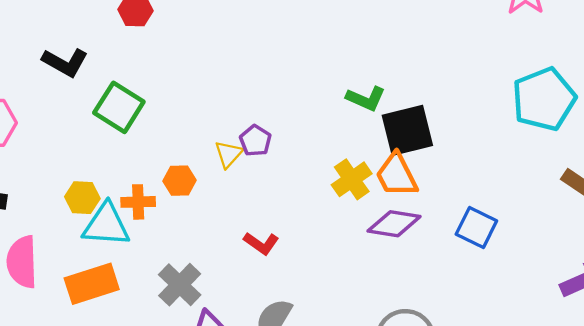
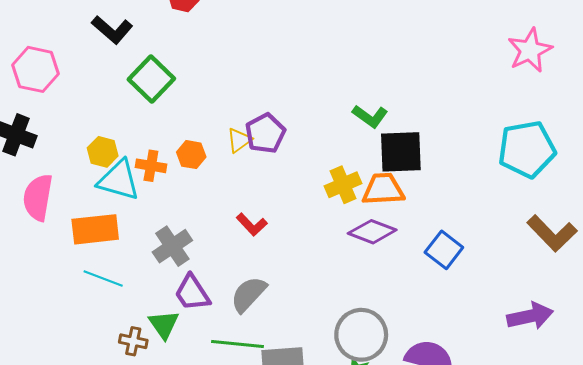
purple pentagon: (255, 141) -> (265, 133), size x1.4
orange trapezoid: (397, 175) -> (383, 189), turned 102

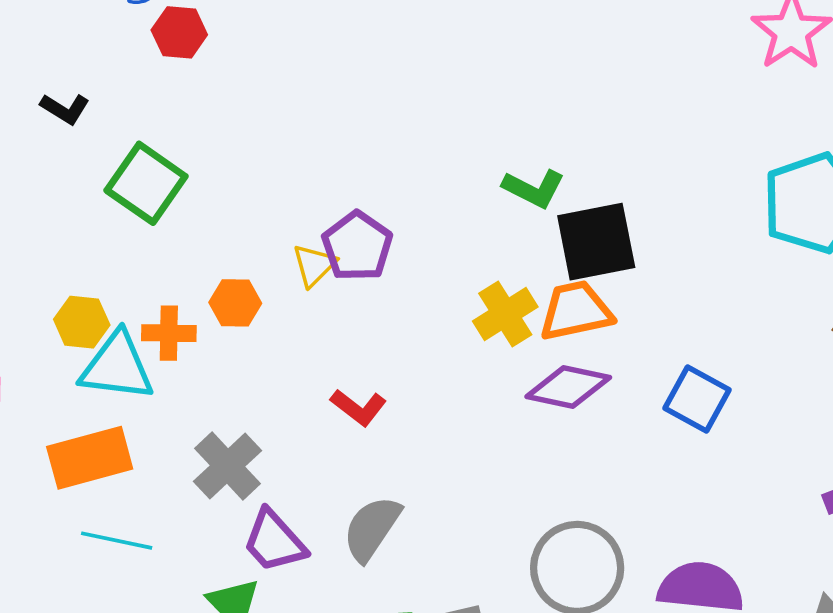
black L-shape: (112, 30) -> (65, 109), size x0.7

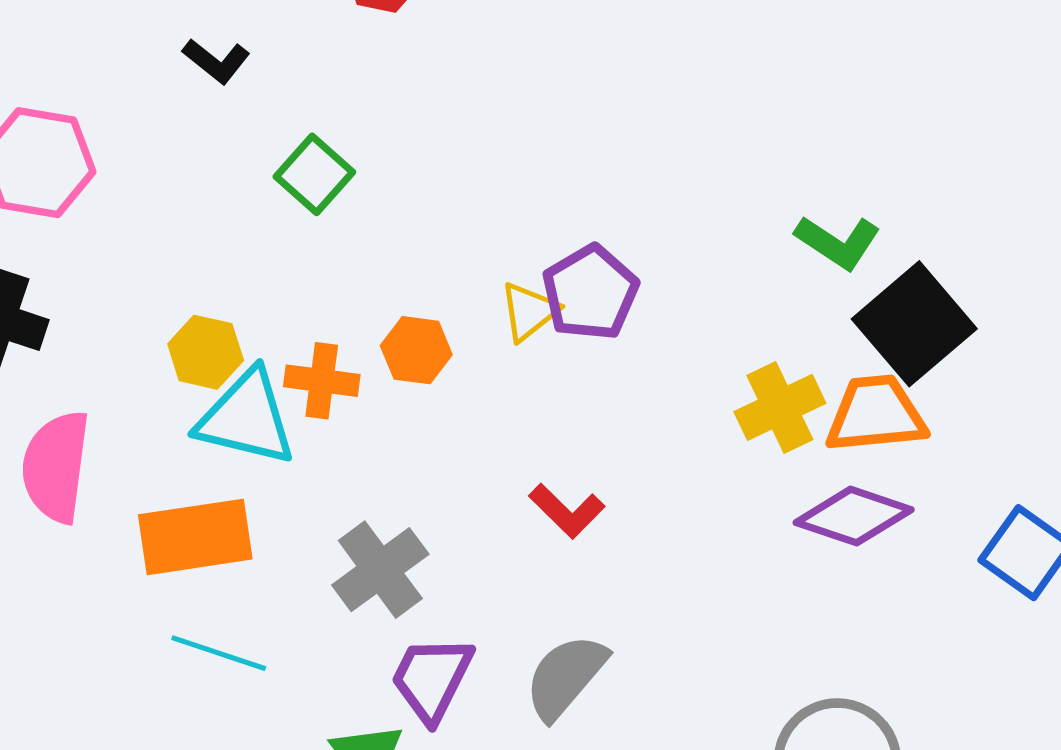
green square: (146, 183) -> (314, 174), size x0.7
black square: (596, 242) -> (914, 324), turned -36
purple trapezoid: (274, 541) -> (432, 679), turned 62

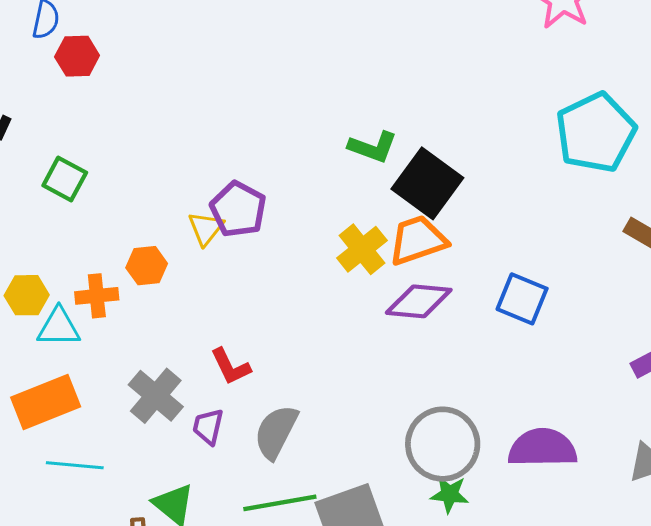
cyan triangle: (246, 418) -> (59, 327), size x0.7
red L-shape: (567, 511) -> (231, 367), moved, turned 33
purple trapezoid: (432, 679) -> (208, 427), moved, size x0.7

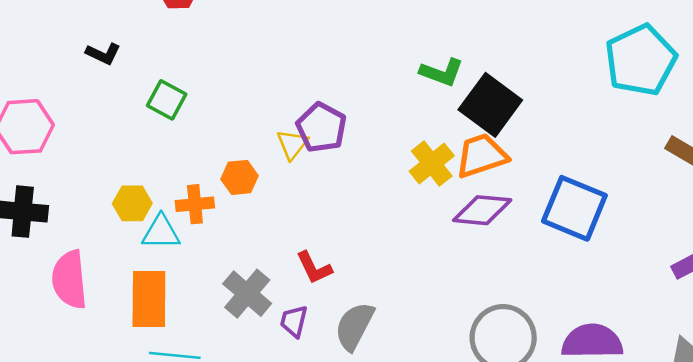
blue square: (522, 299) -> (574, 208), size x1.4
orange rectangle: (46, 402) -> (149, 299), turned -68

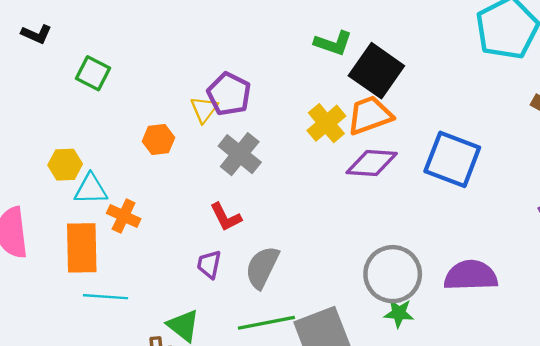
orange cross: (195, 204) -> (124, 216), moved, turned 32
gray cross: (247, 294) -> (240, 154), moved

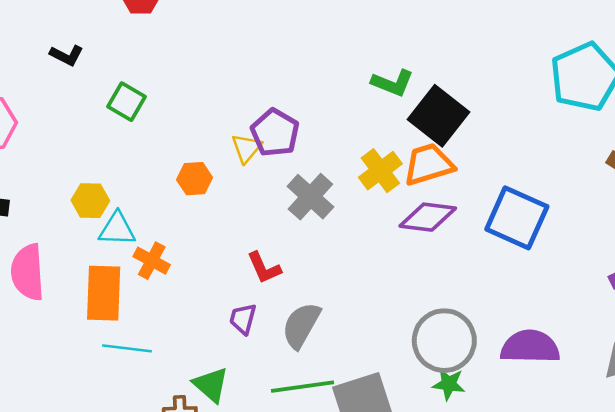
gray cross: (240, 154) -> (310, 197), moved

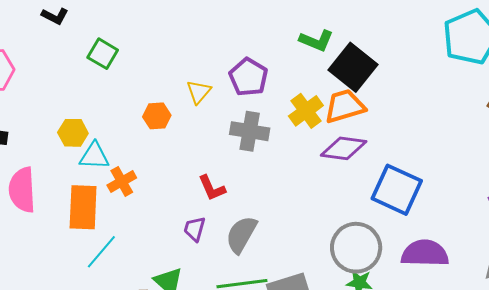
purple pentagon: (275, 133) -> (249, 77), moved
gray cross: (310, 197) -> (250, 131), turned -33
blue square: (517, 218) -> (397, 190), moved
orange cross: (152, 261) -> (122, 181), turned 32
cyan line: (127, 348) -> (101, 252), turned -57

